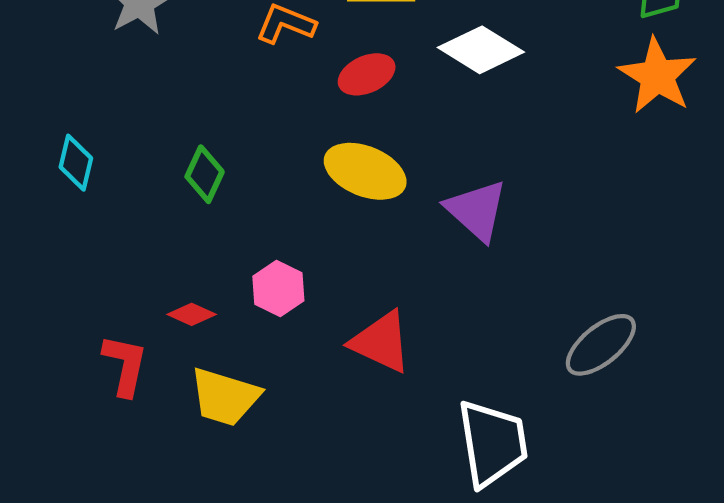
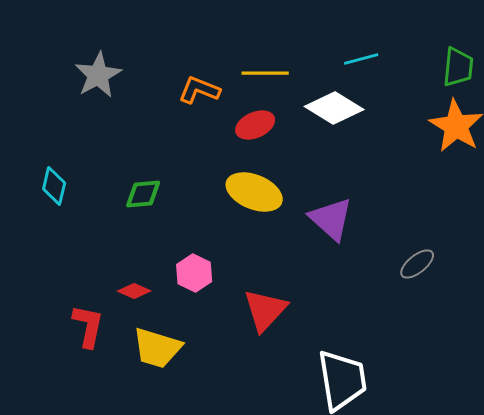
green diamond: (205, 174) -> (143, 194), turned 60
red triangle: (381, 342) -> (265, 310), turned 48
gray ellipse: (601, 345) -> (417, 264), moved, size x0.7

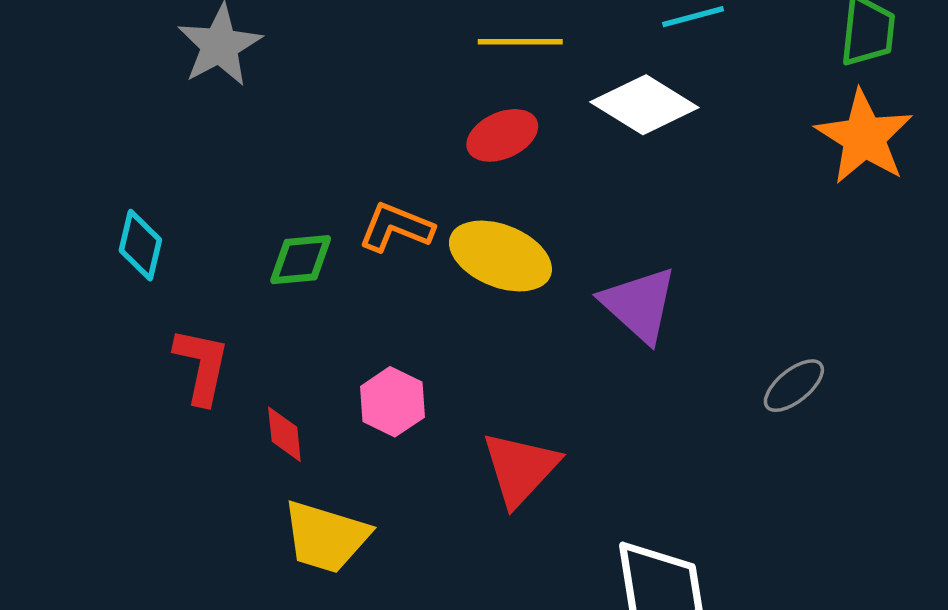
orange L-shape: (199, 90) -> (396, 227), moved
red diamond: (134, 291) -> (284, 434), turned 60
red L-shape: (88, 326) -> (202, 366), moved

